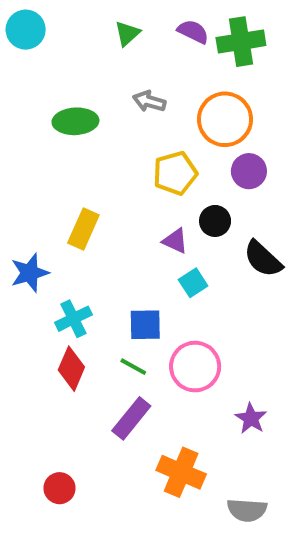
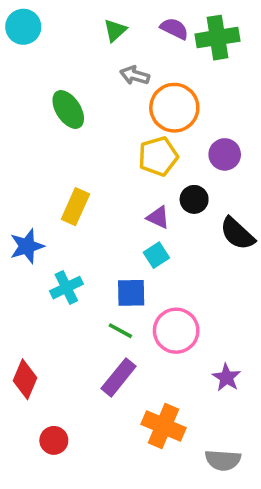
gray arrow: (149, 101) -> (135, 75), moved
orange circle: (225, 119) -> (174, 108), moved
green ellipse: (75, 121) -> (68, 109), turned 60
cyan square: (193, 283) -> (156, 255), moved
red diamond: (71, 369) -> (25, 379), moved

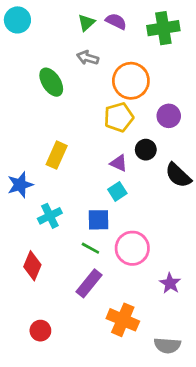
purple semicircle: (174, 29) -> (116, 21), moved
gray arrow: (135, 75) -> (88, 58), moved
red diamond: (25, 379) -> (32, 266), moved

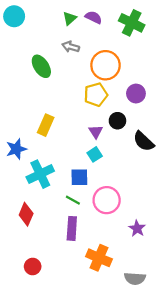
green cross: (163, 28) -> (132, 23), turned 35
purple triangle: (119, 163) -> (96, 132), turned 32
cyan cross: (50, 216) -> (40, 174), size x1.4
purple rectangle: (89, 283) -> (72, 228), turned -35

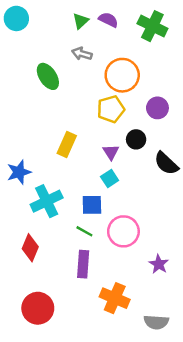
yellow rectangle: (46, 125) -> (67, 144), moved
red circle: (33, 267) -> (38, 308), size x1.6

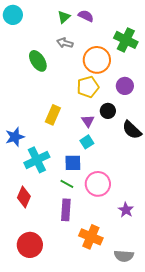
green cross: (152, 26) -> (126, 40), moved

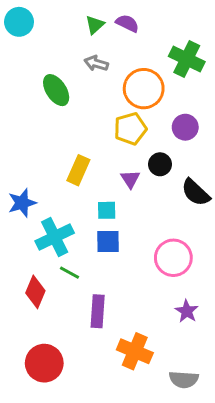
cyan square: (87, 142) -> (107, 210), moved, turned 32
green line: (67, 184) -> (69, 273), moved
pink circle: (98, 184) -> (173, 258), moved

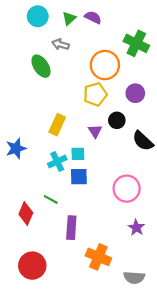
cyan circle: (19, 22) -> (38, 16), moved
gray arrow: (96, 63) -> (60, 44), moved
cyan cross: (55, 237) -> (57, 162), moved, size x0.7

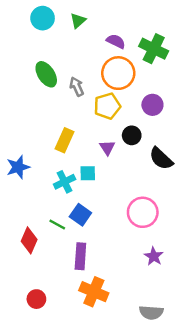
purple semicircle: (93, 17) -> (116, 41), moved
gray arrow: (60, 44) -> (77, 87), moved, turned 49
blue square: (79, 177) -> (80, 215), moved, turned 36
orange cross: (98, 257) -> (94, 292), moved
red circle: (32, 266) -> (36, 299), size x0.6

